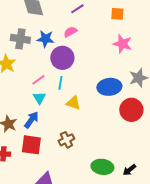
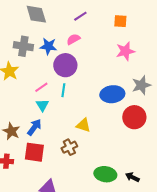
pink star: (122, 44) -> (125, 51), turned -30
yellow triangle: (73, 103) -> (83, 125), moved
black arrow: (129, 170) -> (132, 177), turned 64

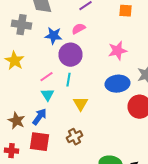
gray cross: (23, 46) -> (22, 25), moved
pink star: (125, 51) -> (118, 51), moved
yellow triangle: (83, 125) -> (80, 104), moved, turned 42

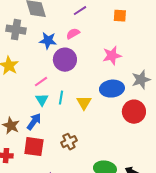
cyan line: (68, 80) -> (61, 98), moved
yellow triangle: (80, 104) -> (84, 103), moved

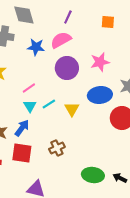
purple line: (80, 11) -> (68, 17), turned -32
pink semicircle: (73, 34) -> (61, 40), size x1.5
purple circle: (65, 60) -> (67, 68), moved
cyan line: (61, 98) -> (49, 104), turned 48

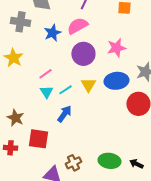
blue star: (36, 47) -> (52, 33), turned -30
yellow triangle: (72, 109) -> (88, 85), moved
blue arrow: (22, 128) -> (64, 114), moved
brown cross: (57, 148) -> (73, 163), moved

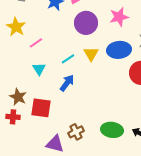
pink line: (45, 74) -> (36, 43), moved
cyan triangle: (46, 92) -> (39, 69), moved
brown star: (15, 118) -> (18, 97), moved

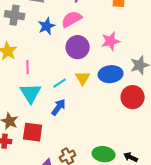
pink line: (36, 43) -> (28, 67), turned -56
cyan triangle: (39, 69) -> (31, 93), size x1.6

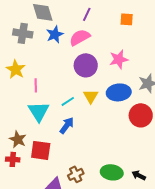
blue star: (47, 26) -> (55, 34), moved

